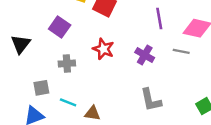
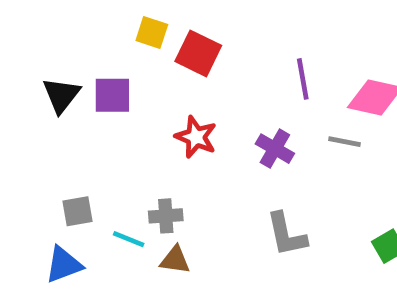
purple square: (60, 27) -> (112, 95), turned -35
black triangle: (21, 44) -> (61, 95), moved
gray cross: (67, 63) -> (166, 216), moved

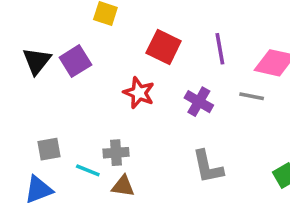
red square: (198, 53) -> (164, 47), moved
purple square: (112, 95) -> (75, 61), turned -32

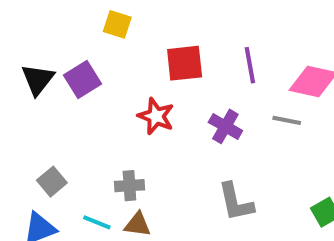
red square: (164, 47) -> (185, 63), turned -32
gray square: (49, 149) -> (52, 182), turned -30
cyan line: (88, 170) -> (97, 222), moved

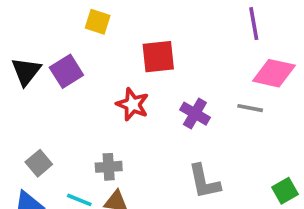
purple line: (250, 65) -> (254, 24), moved

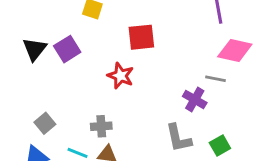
purple cross: (195, 114) -> (195, 100), moved
green square: (285, 191) -> (220, 145), moved

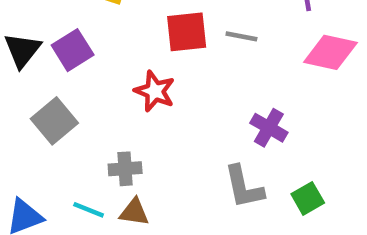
gray line: (216, 79) -> (241, 36), moved
gray square: (45, 123) -> (54, 121), moved, size x1.4

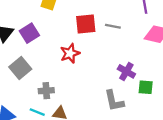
red star: (155, 91) -> (70, 53), turned 30
gray cross: (125, 169) -> (46, 91), moved
green square: (308, 198) -> (146, 87), moved, turned 35

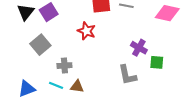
red star: (70, 53) -> (86, 31), turned -30

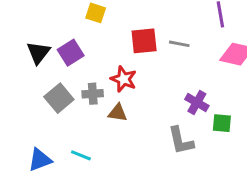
gray cross: (64, 66) -> (93, 94), moved
brown triangle: (77, 87) -> (118, 113), moved

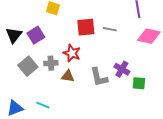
gray L-shape: (181, 141) -> (99, 77), moved

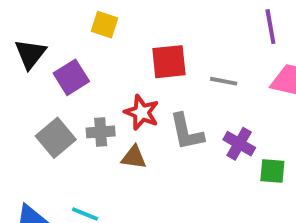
gray line: (110, 29) -> (224, 81), moved
black triangle: (14, 35) -> (30, 54), moved
gray L-shape: (99, 77) -> (187, 132), moved

